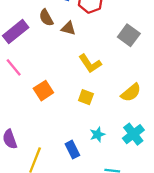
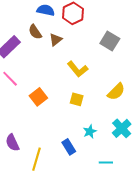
brown triangle: (68, 28) -> (56, 40), turned -48

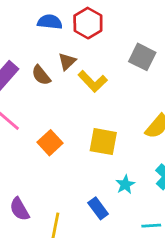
brown semicircle: (35, 32) -> (41, 75), moved
yellow L-shape: (78, 69) -> (93, 81), moved
yellow square: (77, 99) -> (103, 142), size x1.5

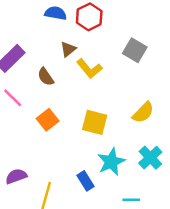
brown semicircle: (41, 75) -> (46, 77), moved
cyan star: (125, 185) -> (111, 162), size x1.6
purple semicircle: (19, 209) -> (16, 176), turned 95

